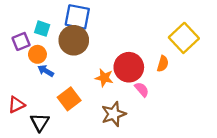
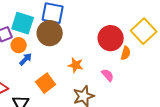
cyan square: (42, 29) -> (23, 23), size x1.6
red circle: (129, 67) -> (111, 38), moved
blue arrow: (46, 71) -> (26, 59), turned 104

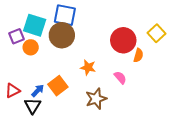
yellow square: (144, 31) -> (156, 33), size x0.7
blue arrow: (26, 59) -> (38, 91), moved

